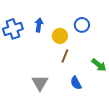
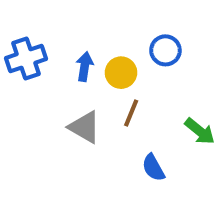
blue arrow: (39, 25) -> (85, 67), moved
gray triangle: (40, 83) -> (85, 127), moved, turned -30

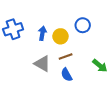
brown line: (131, 113) -> (66, 57), turned 48
blue semicircle: (153, 168) -> (67, 75), moved

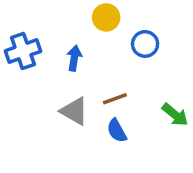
yellow circle: (60, 36) -> (106, 17), moved

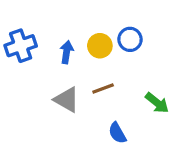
yellow circle: (106, 17) -> (100, 46), moved
blue semicircle: (117, 131) -> (117, 133), moved

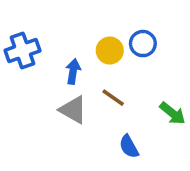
blue arrow: (67, 52) -> (73, 71), moved
brown line: (103, 89) -> (113, 98), turned 55

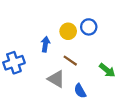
blue cross: (22, 51) -> (14, 63), moved
gray triangle: (73, 110) -> (56, 79), moved

